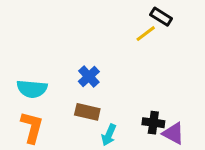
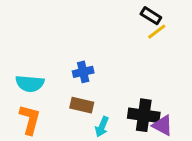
yellow line: (146, 34) -> (157, 32), moved
blue cross: (89, 77) -> (83, 72), turned 30
black cross: (153, 123) -> (144, 115), size x1.5

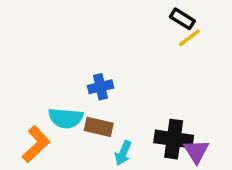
cyan semicircle: (30, 83) -> (66, 118), moved
orange L-shape: (30, 120) -> (36, 144), turned 32
purple triangle: (162, 125) -> (196, 151), turned 30

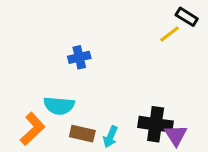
black rectangle: (182, 19) -> (187, 17), moved
blue cross: (100, 87) -> (79, 57), moved
brown rectangle: (99, 127) -> (82, 134), moved

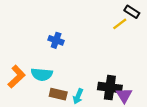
blue cross: (79, 57) -> (56, 40), turned 32
orange L-shape: (33, 129) -> (16, 77), moved

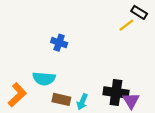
orange L-shape: (16, 77) -> (17, 95), moved

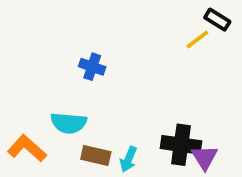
orange L-shape: (17, 95) -> (27, 148), turned -95

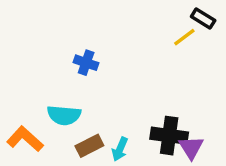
brown rectangle: (96, 156) -> (89, 146), turned -40

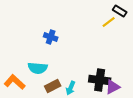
purple triangle: (191, 147) -> (113, 87), turned 35

